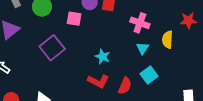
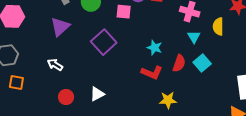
red semicircle: (125, 86) -> (179, 63), moved

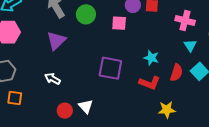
purple square: (104, 42) -> (110, 68), moved, turned -35
white triangle: (97, 94) -> (86, 106), moved, turned -42

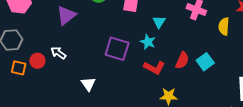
cyan triangle: (190, 45) -> (159, 22), moved
cyan star: (151, 58) -> (148, 42), moved
red circle: (65, 111) -> (37, 61), moved

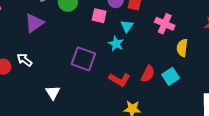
cyan triangle: (159, 22) -> (127, 26), moved
yellow semicircle: (224, 26) -> (182, 48), moved
cyan star: (148, 42) -> (116, 44), moved

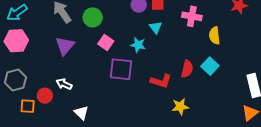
pink square: (99, 16) -> (106, 42), moved, turned 35
cyan star: (116, 44) -> (138, 45), moved
white triangle: (53, 93) -> (81, 113), moved

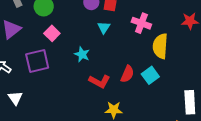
yellow semicircle: (215, 36) -> (160, 46), size x1.4
cyan star: (138, 45) -> (82, 54), moved
purple square: (121, 69) -> (37, 61), moved, turned -30

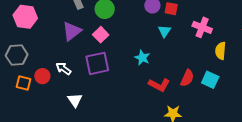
pink square: (52, 33) -> (101, 35), moved
yellow semicircle: (160, 46) -> (221, 51), size x0.7
cyan square: (150, 75) -> (210, 80), turned -30

